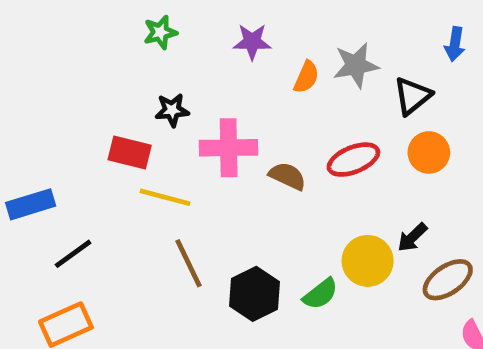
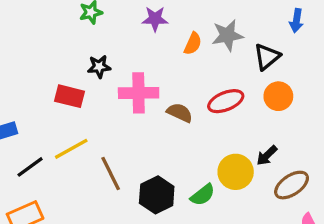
yellow line: (165, 197) -> (71, 149), moved, turned -44

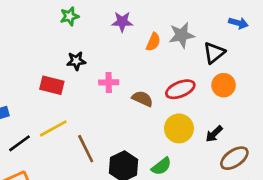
blue arrow: (296, 21) -> (238, 23), turned -84
pink cross: (139, 93) -> (109, 82), size x0.6
yellow circle: (236, 172) -> (179, 128), moved

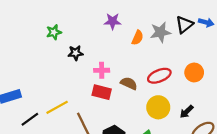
green star: (69, 16) -> (54, 32), moved
black triangle: (214, 53) -> (184, 25), moved
red rectangle: (52, 85) -> (102, 92), moved

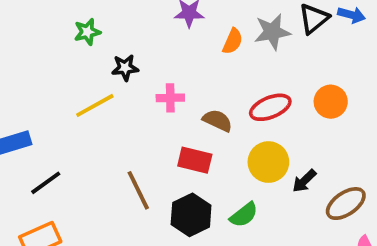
red rectangle: (102, 92) -> (195, 160), moved
yellow line: (57, 107) -> (95, 105), moved
black arrow: (187, 112) -> (304, 181), moved

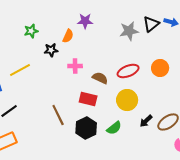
orange semicircle: (233, 41) -> (68, 36), moved
yellow line: (95, 105) -> (20, 70), moved
black arrow: (304, 181) -> (146, 121), moved

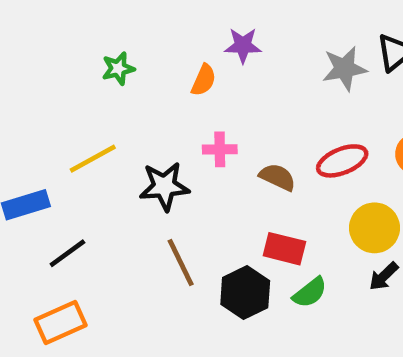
black star: (51, 50) -> (164, 186), moved, size x1.5
red rectangle: (88, 99) -> (284, 249), moved
yellow circle: (127, 100) -> (374, 228), moved

